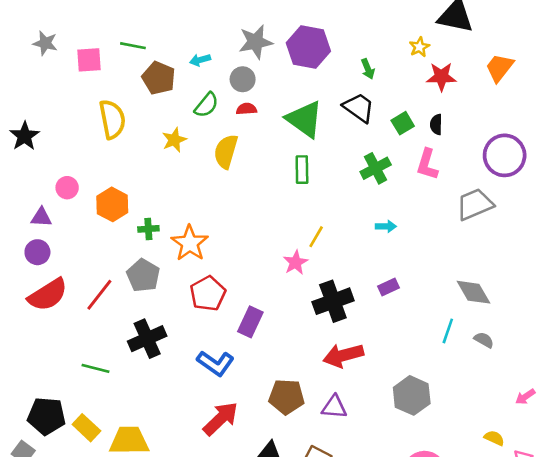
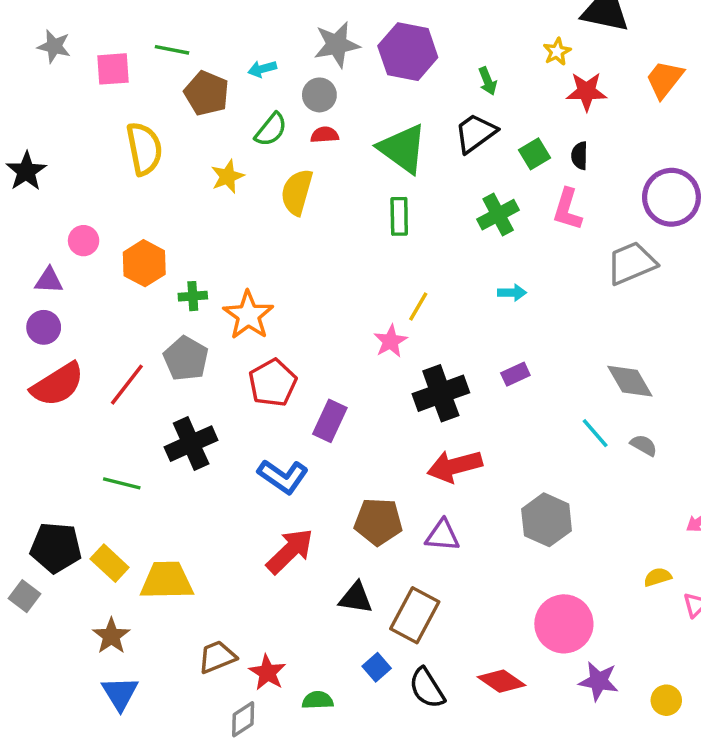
black trapezoid: (359, 108) -> (475, 133), turned -72
cyan line: (448, 331) -> (595, 433), turned -60
yellow semicircle: (494, 438) -> (658, 577), turned -42

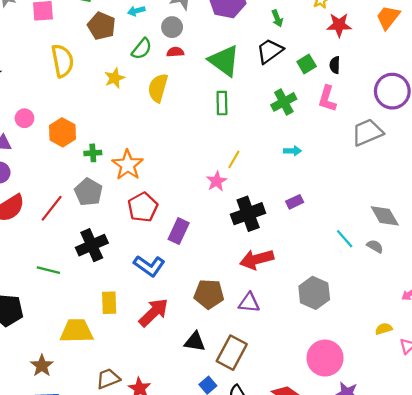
gray diamond: (630, 381) -> (385, 216), moved
yellow rectangle: (110, 563) -> (109, 303), moved, turned 45

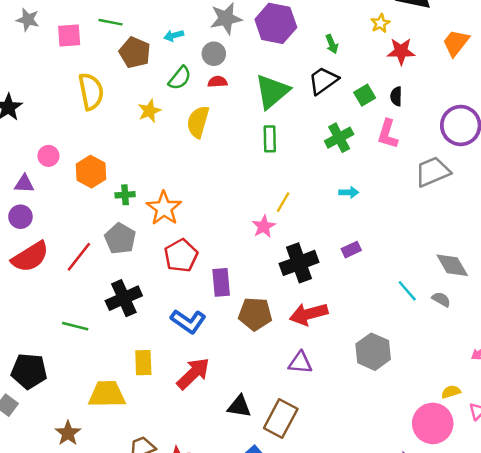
green triangle: (224, 61) -> (272, 91), turned 44
purple rectangle: (179, 231) -> (221, 282), turned -30
brown pentagon: (209, 294) -> (255, 314), moved
pink circle: (325, 358) -> (433, 423), moved

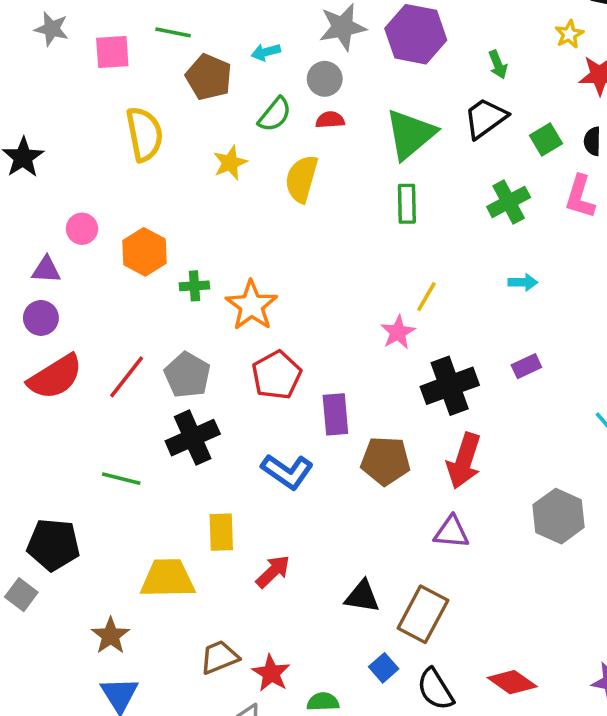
gray pentagon: (120, 239) -> (187, 375), moved
red arrow: (309, 314) -> (464, 461), turned -57
red arrow: (193, 374) -> (273, 571), moved, size x0.7

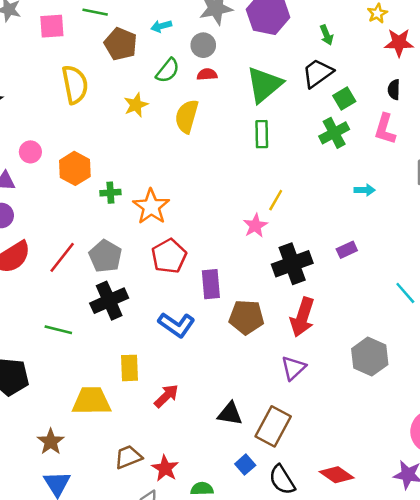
green square: (546, 139) -> (344, 99), moved
cyan arrow: (523, 282) -> (365, 190), moved
purple triangle: (451, 532) -> (293, 368), turned -48

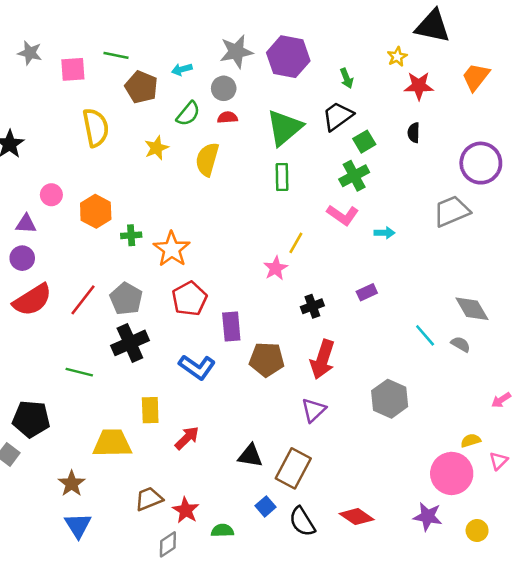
pink L-shape: (385, 129) -> (343, 215), moved, turned -72
black cross: (292, 264) -> (312, 306), size x0.6

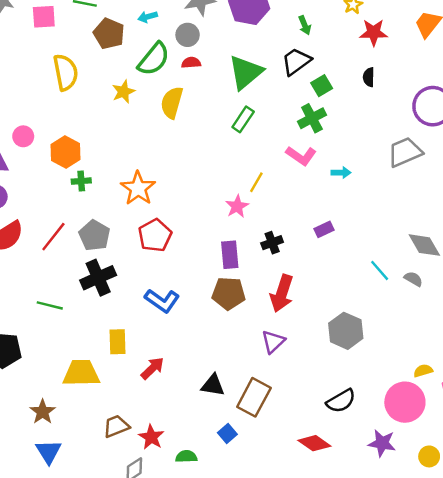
green semicircle: (188, 114) -> (154, 59), size x1.4
green rectangle: (282, 177) -> (243, 119), turned 35
green cross: (131, 235) -> (81, 181), moved
purple rectangle: (231, 327) -> (230, 255), moved
black semicircle: (302, 522) -> (341, 401), moved, turned -88

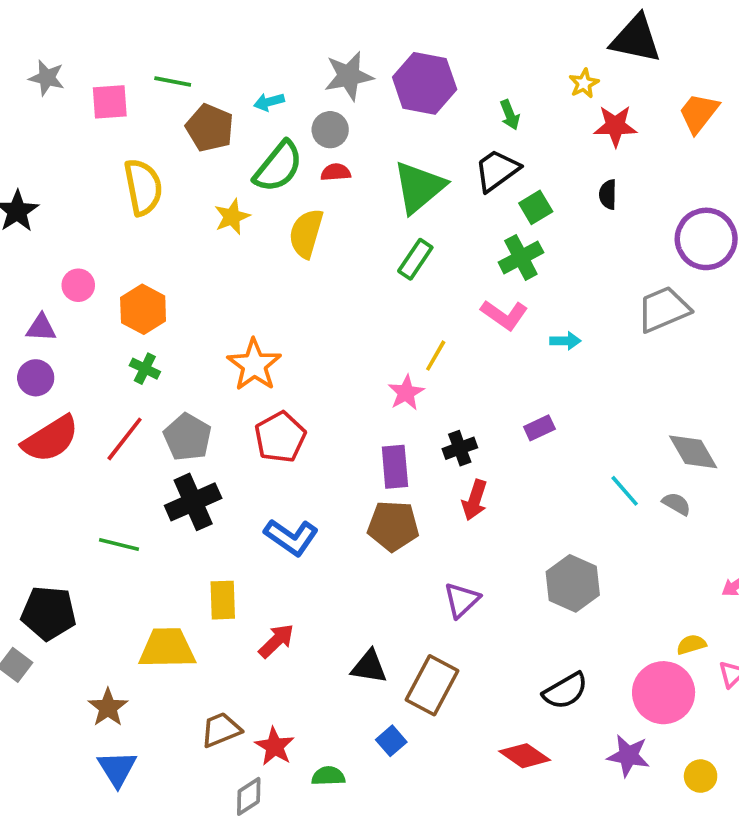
green cross: (81, 181) -> (145, 369), moved, turned 30
red arrow: (282, 293) -> (475, 500), moved, size x0.7

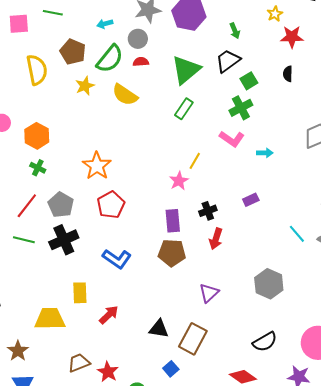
brown pentagon: (210, 128) -> (73, 52), moved
yellow semicircle: (306, 233) -> (125, 95), turned -72
green line: (119, 545) -> (24, 240), moved

